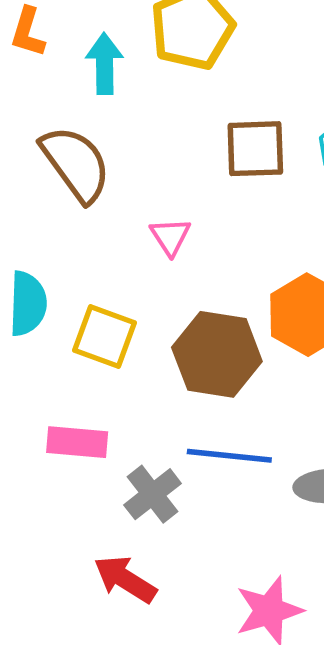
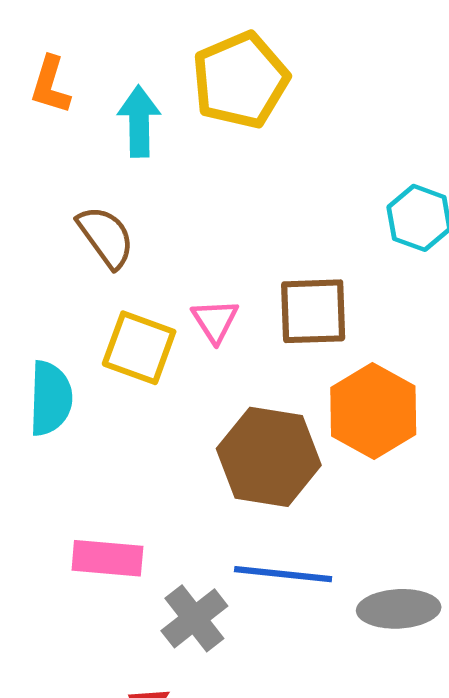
brown square: (255, 149) -> (313, 311), moved
brown semicircle: (76, 164) -> (106, 237), size x0.7
yellow square: (105, 336) -> (139, 348), moved

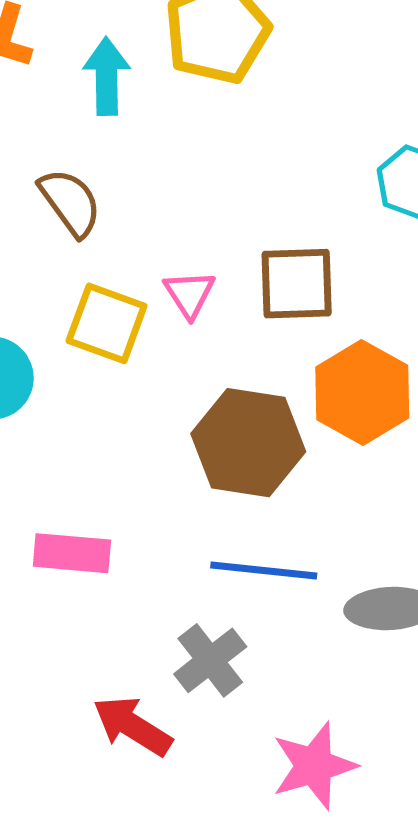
gray cross: (194, 618) -> (210, 660), moved

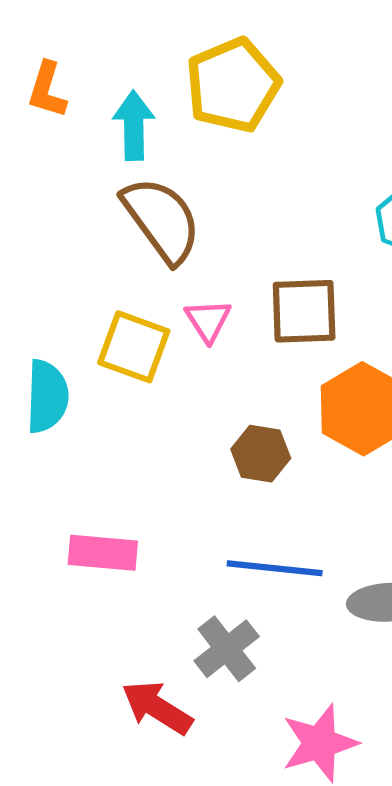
brown semicircle: (70, 202) -> (162, 220), moved, size x1.4
brown hexagon: (248, 443) -> (261, 454), size x0.6

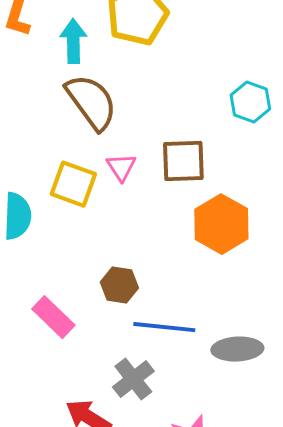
brown hexagon: (261, 454) -> (119, 285), moved
pink rectangle: (103, 553) -> (53, 317), turned 39

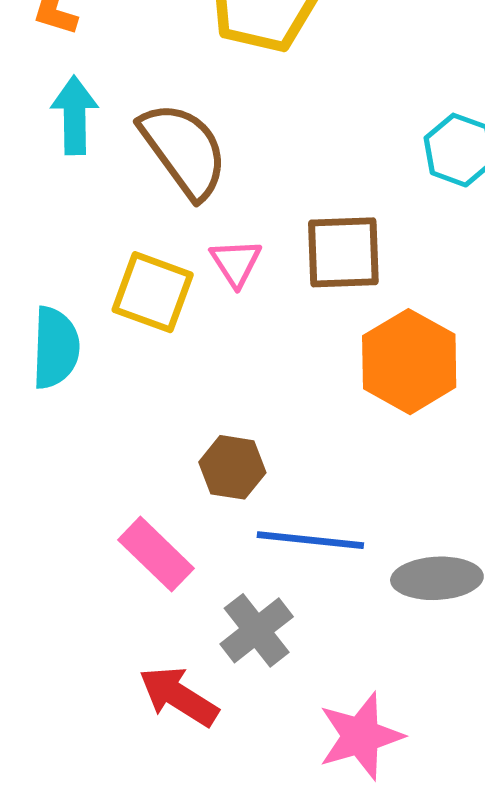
cyan arrow: (73, 41) -> (75, 115), moved
pink rectangle: (53, 317) -> (156, 554), moved

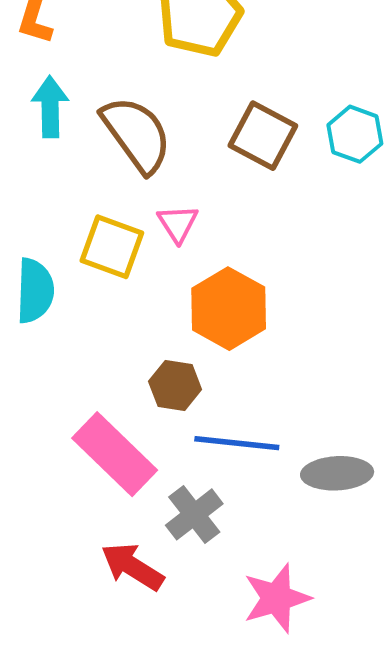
brown square: (343, 252) -> (263, 136), moved, turned 30
orange hexagon: (409, 362) -> (229, 309), moved
pink rectangle: (156, 554) -> (115, 454), size x1.4

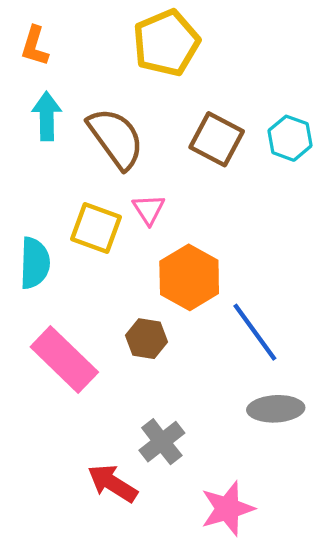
blue line: (237, 443) -> (255, 332), moved, turned 48
pink rectangle: (115, 454) -> (64, 359), moved

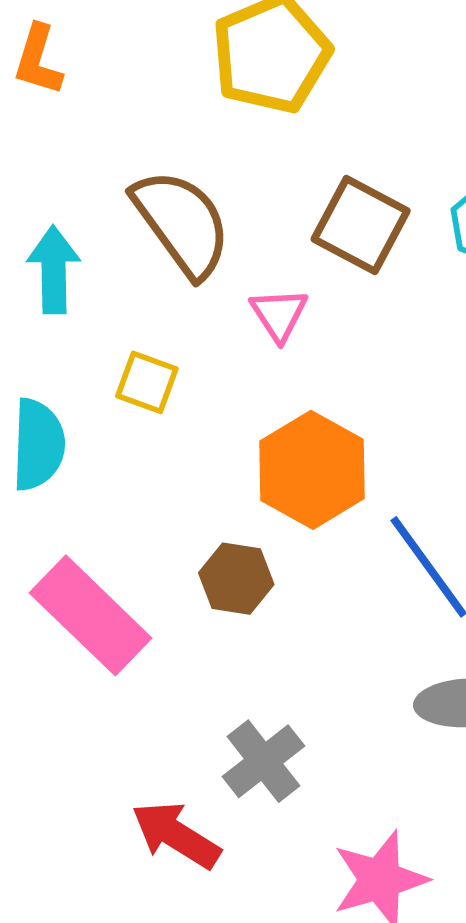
cyan arrow: (47, 116) -> (54, 270), moved
pink triangle: (149, 209) -> (279, 314), moved
yellow square: (96, 228) -> (147, 382), size x0.7

